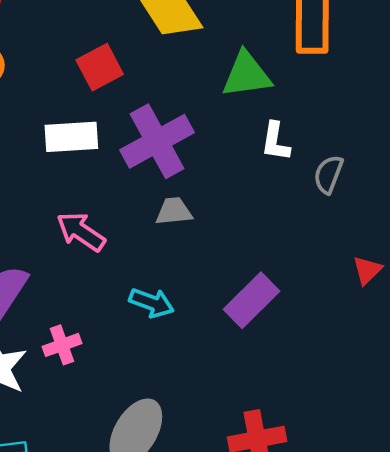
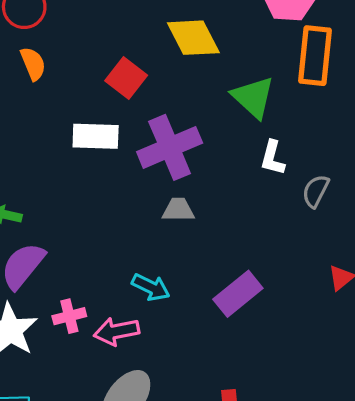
red square: (100, 67) -> (126, 78), turned -30
green triangle: (247, 75) -> (253, 97), turned 45
pink arrow: (81, 232) -> (117, 331), moved, turned -51

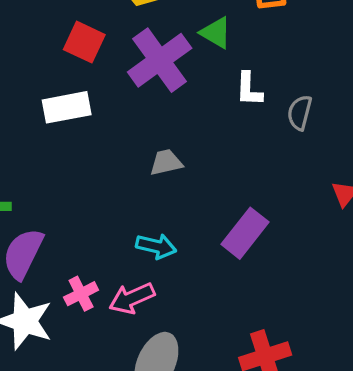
green triangle: (253, 97) -> (216, 33), size x0.7
purple cross: (170, 147) -> (160, 60), moved

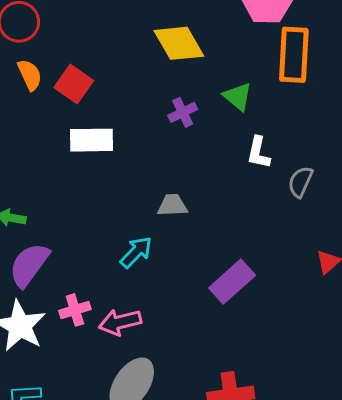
red square: (84, 42) -> (74, 84), moved
purple cross: (160, 60) -> (183, 112), size x0.5
cyan arrow: (156, 246) -> (136, 252), moved, turned -69

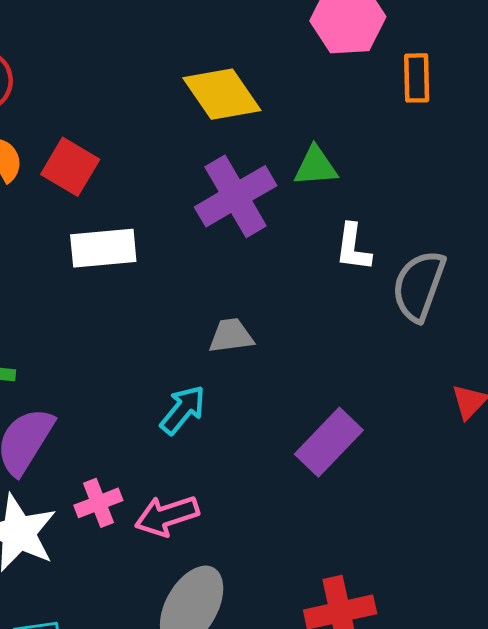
orange rectangle: (294, 55) -> (417, 78), moved, size x0.6
green triangle: (238, 97) -> (316, 166), turned -40
purple cross: (183, 112) -> (236, 196), size x1.8
gray semicircle: (300, 182) -> (419, 286), size x1.5

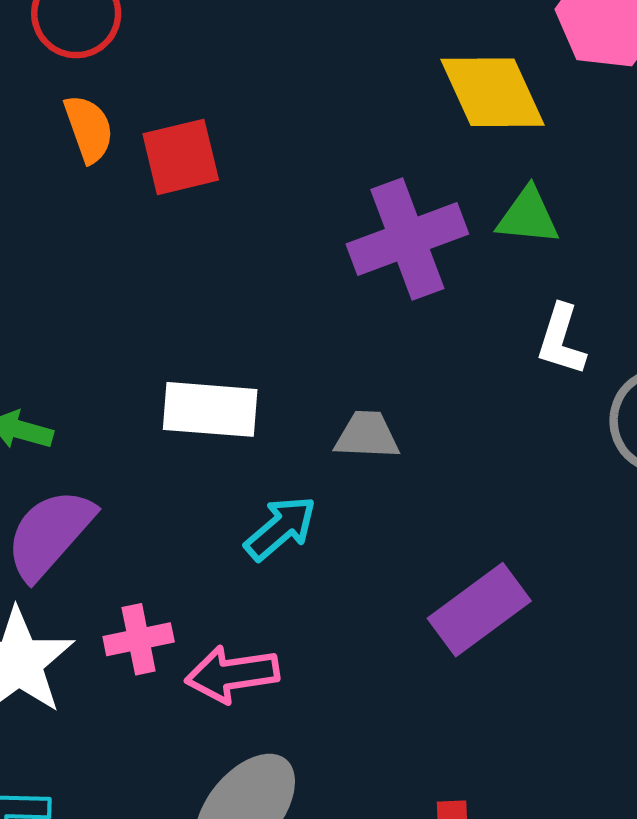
yellow diamond: (222, 94) -> (493, 92), moved
red square: (70, 167) -> (181, 157), turned 36
white rectangle: (103, 248) -> (210, 409), moved

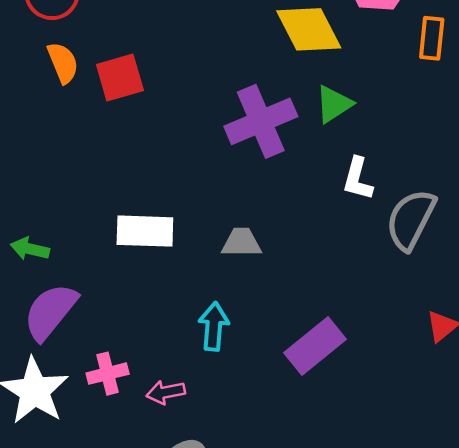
green triangle: (528, 216) -> (334, 104), turned -36
cyan arrow: (281, 528) -> (214, 326), moved, turned -42
pink arrow: (232, 674) -> (166, 392), size x0.7

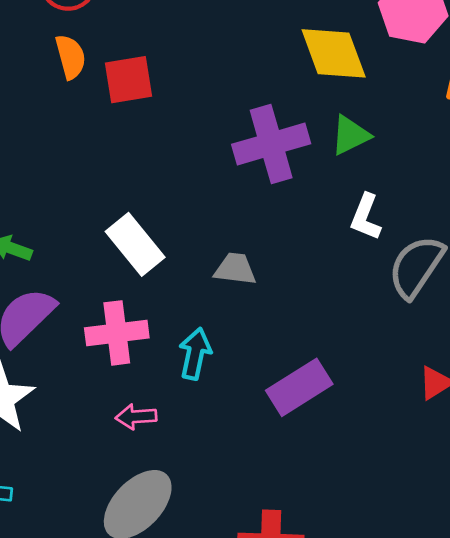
white rectangle: (145, 231) -> (135, 244), turned 42
pink cross: (108, 374) -> (117, 333), moved, size x1.4

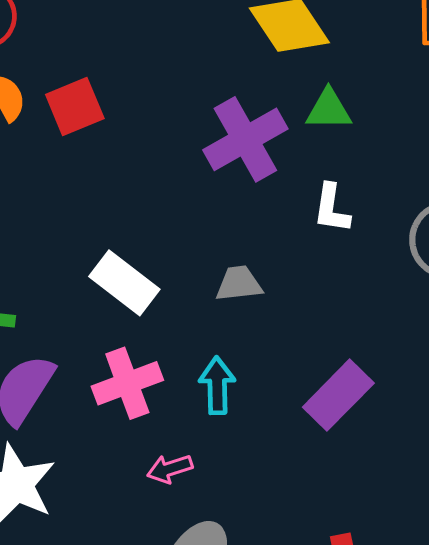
green triangle: (350, 135) -> (329, 110), turned 39
white L-shape: (366, 217) -> (332, 208), moved

